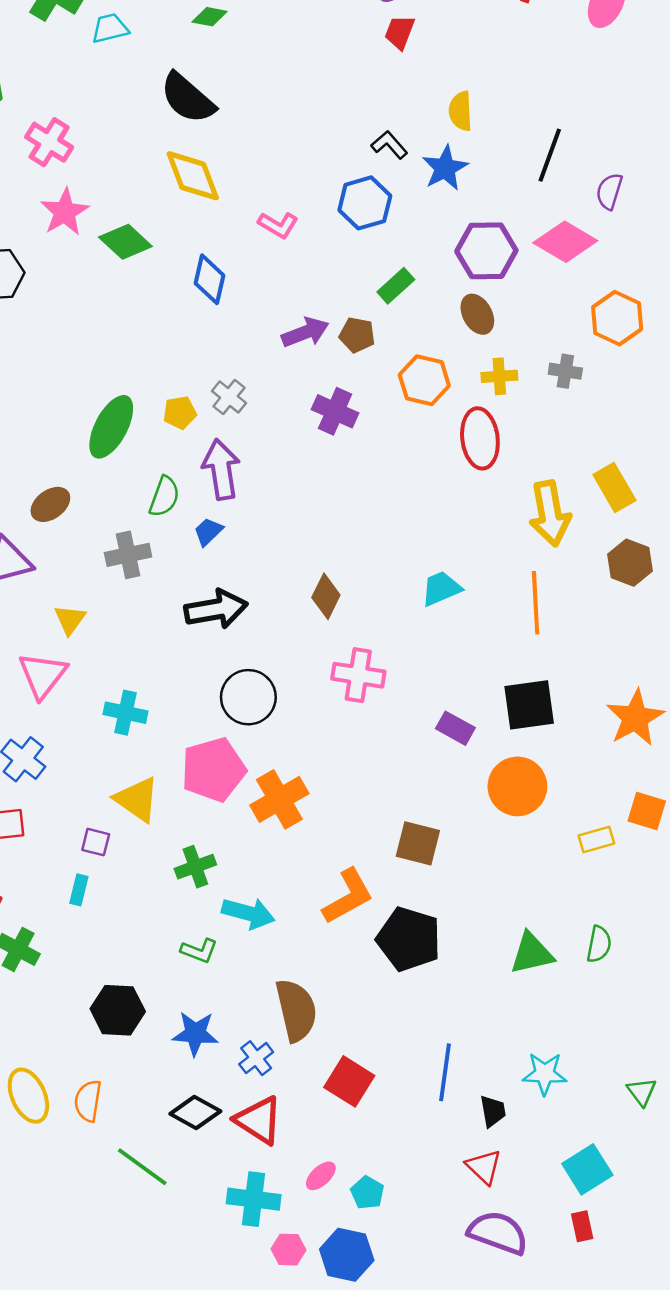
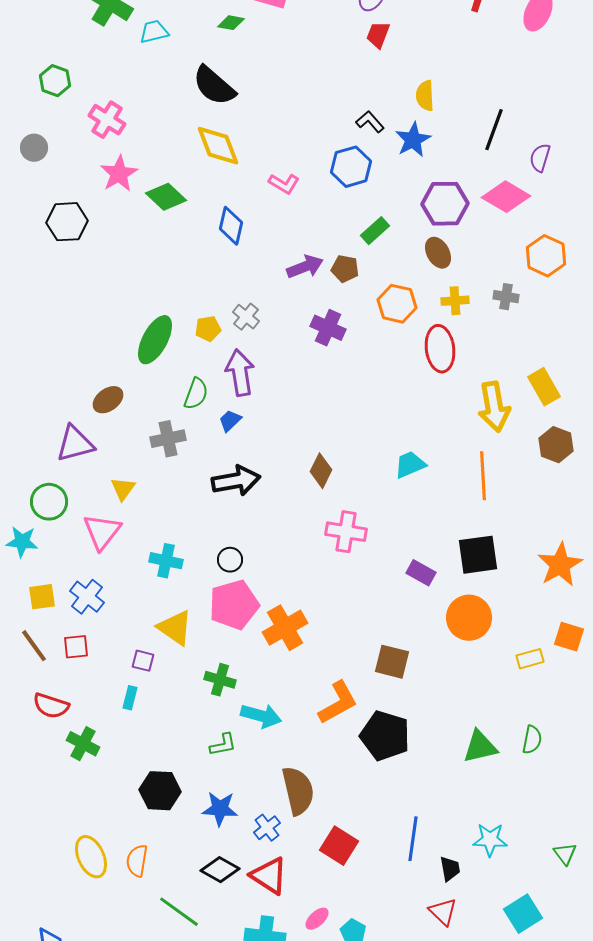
black circle: (248, 697) -> (230, 560), moved, size x0.6
green cross: (195, 867) -> (220, 680), turned 36
green L-shape: (199, 951) -> (223, 745), turned -32

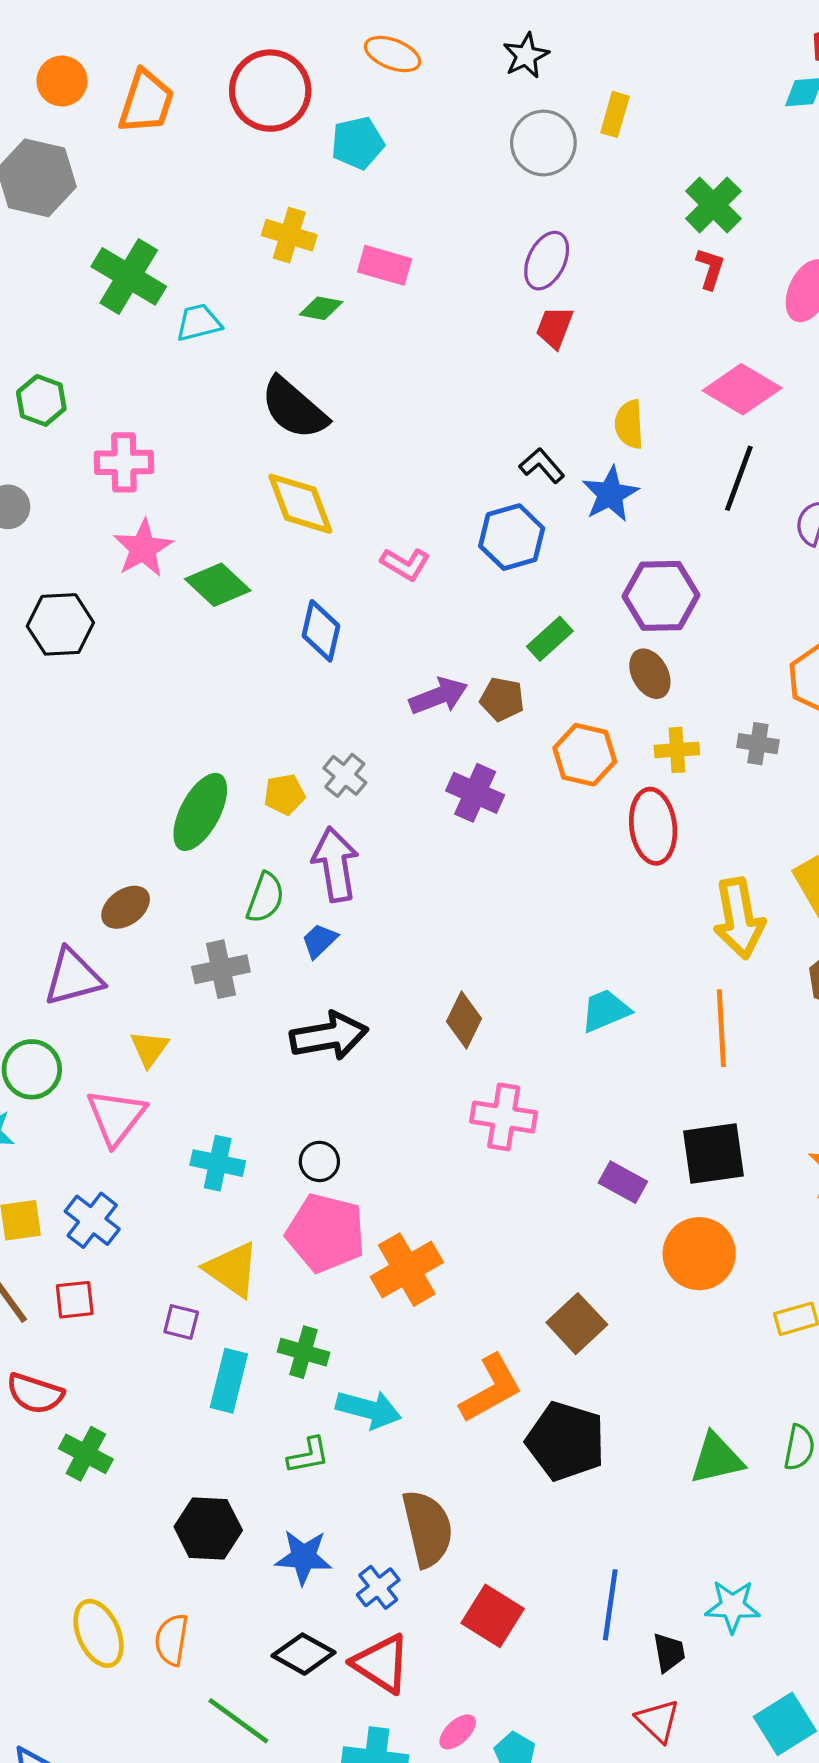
pink cross: (107, 120) -> (124, 462), turned -33
pink diamond: (506, 197) -> (742, 389), moved
pink pentagon: (234, 605) -> (326, 1233), turned 30
brown square: (392, 662) -> (577, 1324), turned 33
cyan rectangle: (130, 698) -> (229, 1381), moved, size x1.6

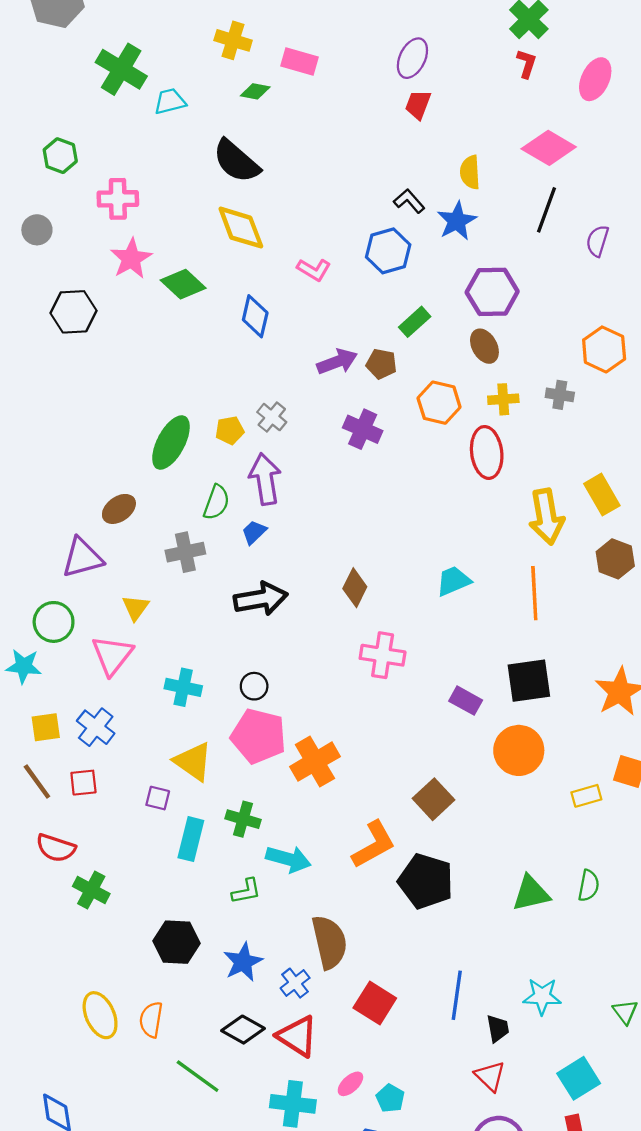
blue star: (304, 1557) -> (243, 962), turned -30

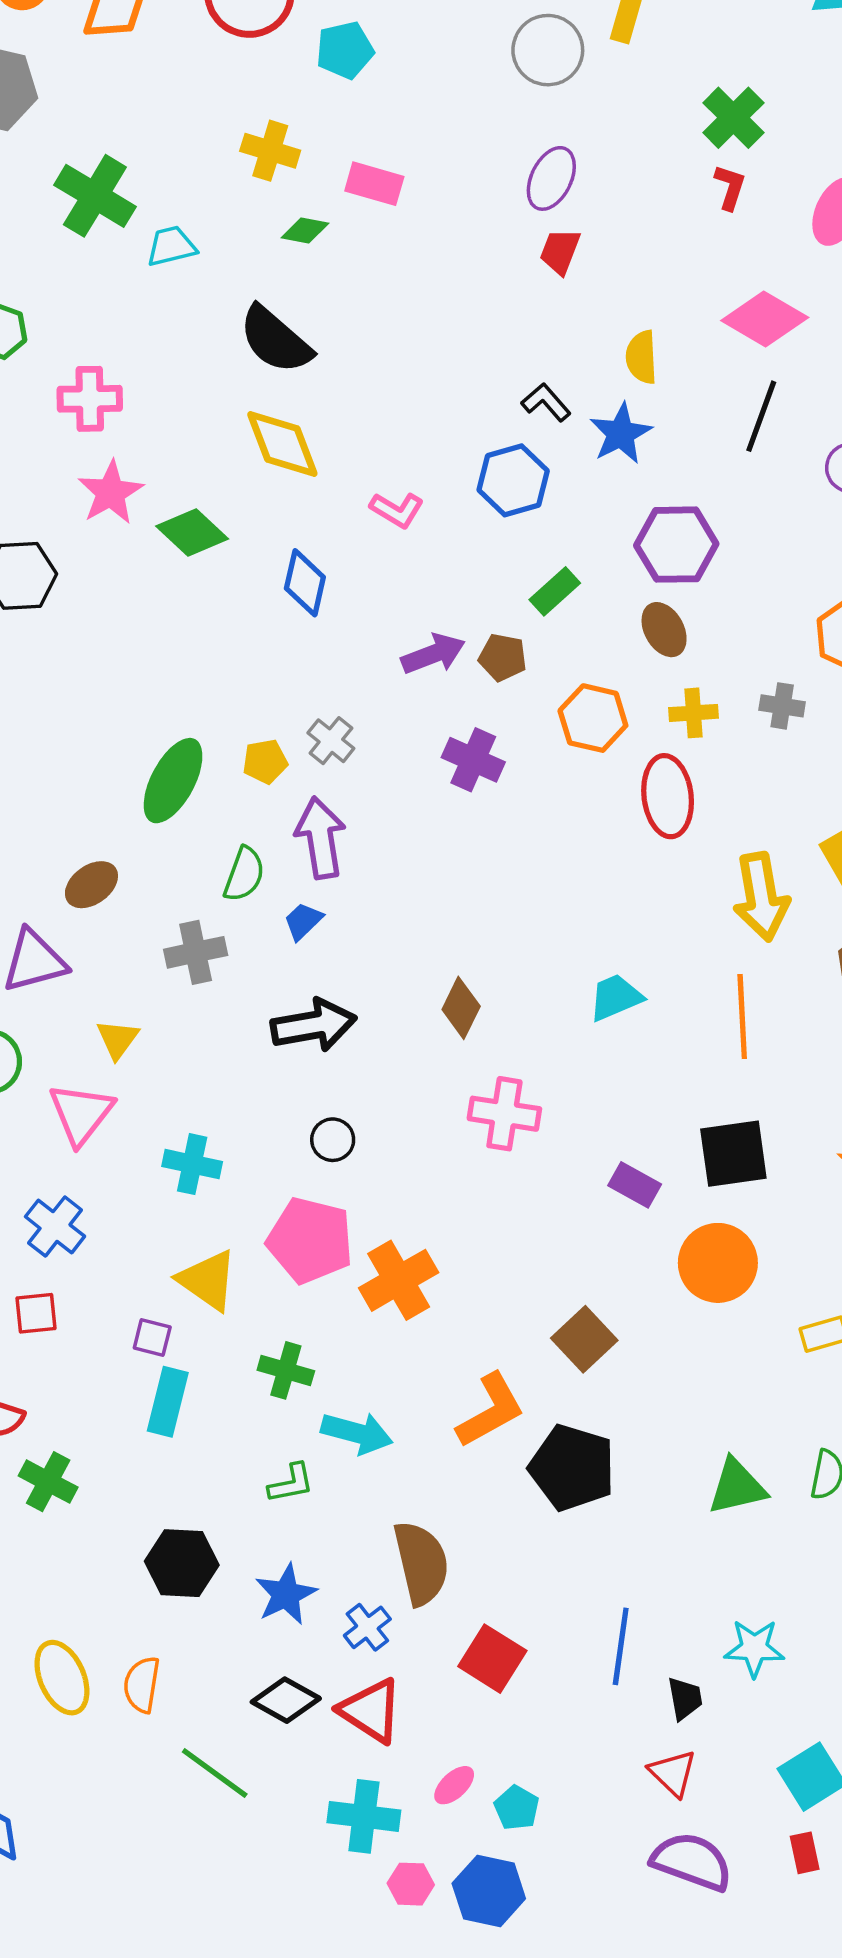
black circle: (254, 686) -> (333, 1140), moved
cyan rectangle: (191, 839) -> (168, 1402), moved

